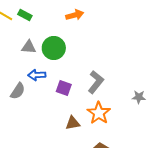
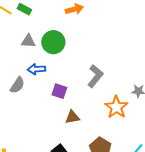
purple square: (64, 88) -> (59, 91), moved
orange star: (99, 113) -> (116, 107), moved

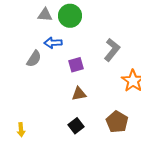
purple square: (59, 91) -> (76, 65), turned -35
brown triangle: (72, 117) -> (79, 94), moved

